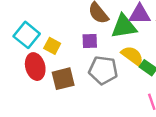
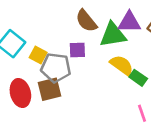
red ellipse: (35, 67) -> (20, 93), moved
gray pentagon: (103, 70) -> (56, 68), moved

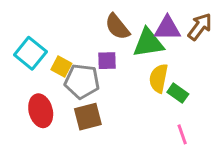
yellow semicircle: (122, 65) -> (159, 78), turned -115
brown square: (50, 89) -> (88, 117), moved

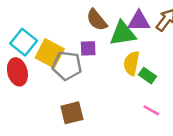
yellow square: (61, 67) -> (50, 53), size x1.6
red ellipse: (41, 111) -> (17, 72), moved
brown square: (88, 117) -> (72, 113), moved
pink line: (182, 134) -> (151, 110), turned -42

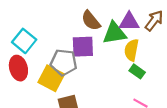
purple square: (88, 48) -> (83, 47), size x1.5
yellow square: (50, 53) -> (51, 78), moved
yellow semicircle: (131, 63) -> (131, 50), moved

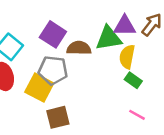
brown semicircle: (91, 21) -> (79, 48), moved, turned 130
purple square: (83, 47) -> (53, 34), moved, turned 35

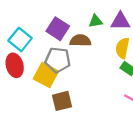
green triangle: (109, 38) -> (95, 21), moved, size x0.6

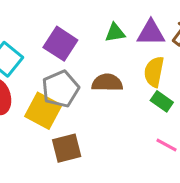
brown semicircle: (80, 41) -> (107, 83), moved
gray pentagon: (58, 60) -> (60, 89), turned -30

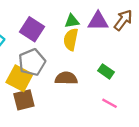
yellow semicircle: (154, 72) -> (71, 39), moved
brown semicircle: (107, 83) -> (66, 78), moved
brown square: (67, 148) -> (24, 100), moved

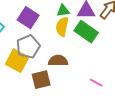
green rectangle: (106, 71) -> (86, 32), moved, size x1.6
brown square: (24, 100) -> (41, 80), moved

